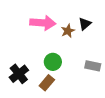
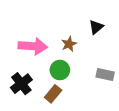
pink arrow: (43, 23) -> (33, 46), moved
brown star: (68, 31) -> (69, 44), moved

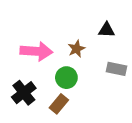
black triangle: (96, 27) -> (107, 30), turned 42
gray rectangle: (105, 75) -> (117, 69), moved

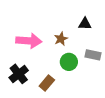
green circle: (66, 78) -> (69, 62), moved

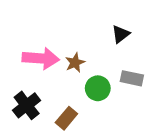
black triangle: (85, 24) -> (121, 34), turned -40
brown star: (61, 39) -> (75, 63), moved

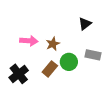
pink arrow: (41, 58) -> (29, 41), size x0.7
brown rectangle: (66, 118) -> (50, 69), moved

